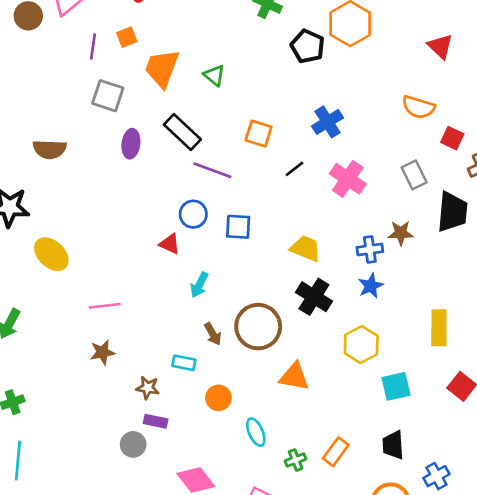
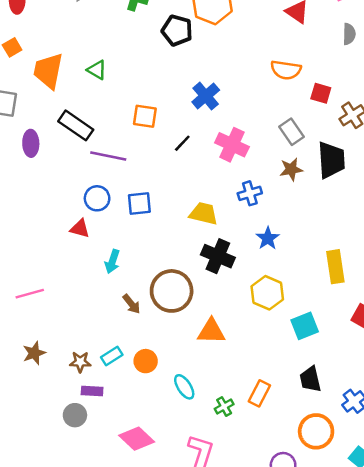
brown star: (401, 233) -> (291, 169), moved
blue cross: (370, 249) -> (250, 193), moved
brown star: (102, 352) -> (34, 353), moved
cyan rectangle: (184, 363) -> (112, 356), moved, turned -35

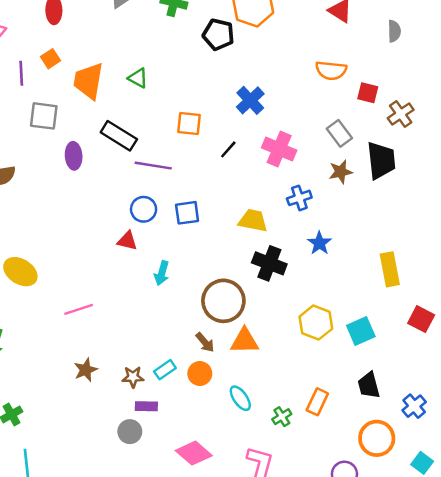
yellow hexagon: (267, 293) -> (316, 323), moved
brown arrow: (131, 304) -> (205, 342), moved
orange triangle: (211, 331) -> (245, 341), moved

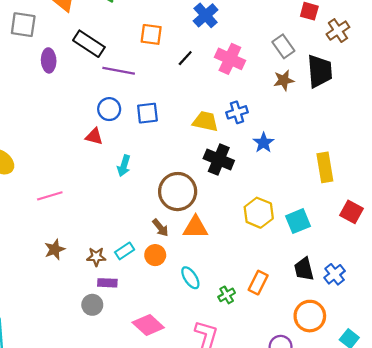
blue cross: (299, 198) -> (237, 112), moved
blue cross: (414, 406) -> (335, 274), moved

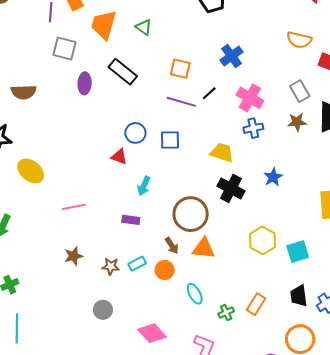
purple line: (119, 71) -> (181, 102), moved
blue cross: (237, 112) -> (253, 128), moved
purple rectangle: (107, 283) -> (131, 220), moved

